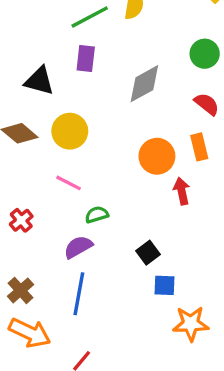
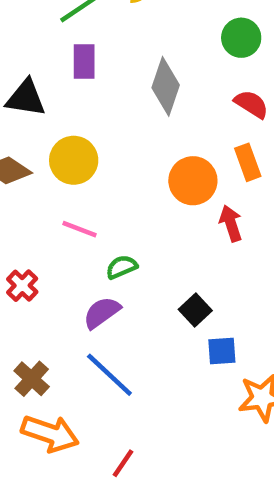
gray diamond: (144, 84) -> (166, 86), turned -36
blue line: (79, 294) -> (109, 375), turned -51

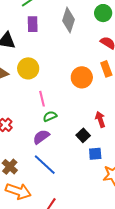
gray diamond: (166, 86) -> (68, 20), moved
red arrow: (231, 223) -> (100, 119), moved
pink line: (79, 229) -> (42, 99), moved, turned 56

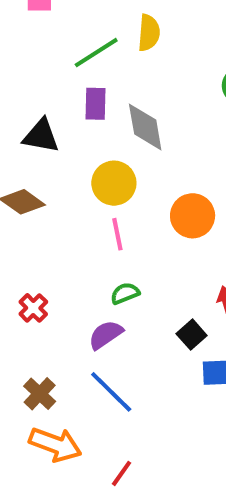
gray diamond: (68, 20) -> (145, 127), moved, turned -30
yellow circle: (28, 68) -> (114, 183), moved
pink line: (42, 99) -> (117, 234), moved

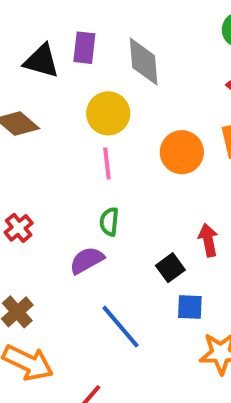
purple rectangle: (95, 104) -> (84, 48), moved
green semicircle: (125, 293) -> (109, 222), turned -68
blue line: (111, 392) -> (120, 327), moved

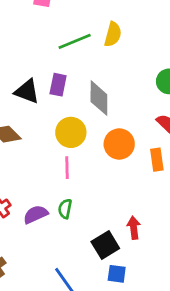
orange circle: (182, 152) -> (119, 144), moved
purple semicircle: (87, 260) -> (36, 214), moved
black square: (170, 268) -> (105, 245), size x1.4

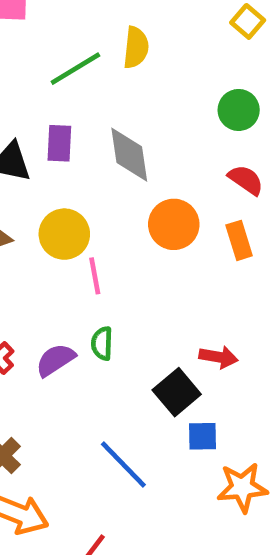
yellow circle: (71, 132) -> (64, 234), moved
red arrow: (134, 228) -> (219, 357), turned 115

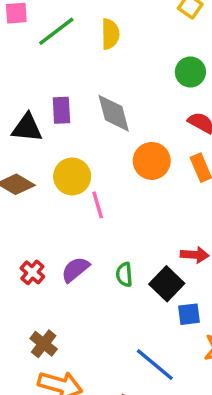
green line: (75, 69) -> (56, 31), moved
green semicircle: (102, 343) -> (124, 275), moved
blue line: (123, 465) -> (155, 365), moved

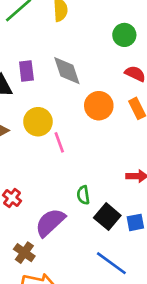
purple semicircle: (75, 269) -> (50, 222), moved, size x1.4
black square: (167, 284) -> (107, 217), moved

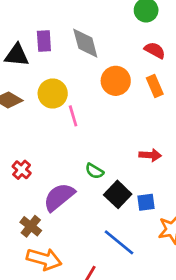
green semicircle: (83, 195) -> (94, 171), turned -54

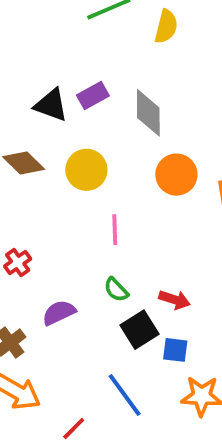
purple rectangle: (44, 41) -> (93, 95), turned 50
pink line: (73, 116) -> (115, 230), moved
red arrow: (150, 155) -> (175, 300), moved
purple semicircle: (59, 197) -> (59, 313), size x0.7

